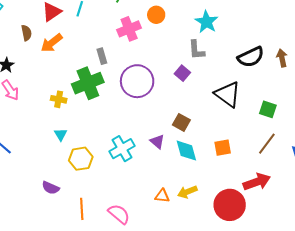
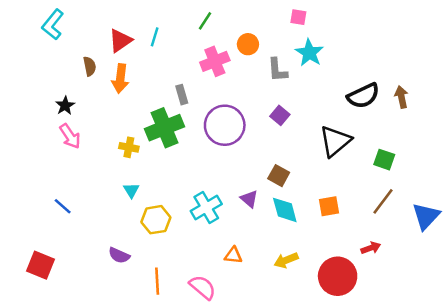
orange arrow: (52, 43) -> (120, 79), turned -45
gray L-shape: (196, 50) -> (277, 70), moved
black triangle: (228, 94) -> (335, 141), turned 44
red arrow: (257, 182) -> (371, 248), size x0.6
orange triangle: (162, 196) -> (233, 255), moved

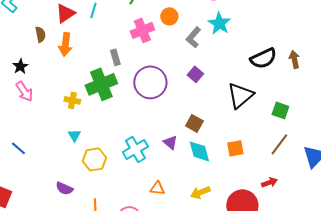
gray L-shape: (277, 70) -> (193, 37), turned 45

